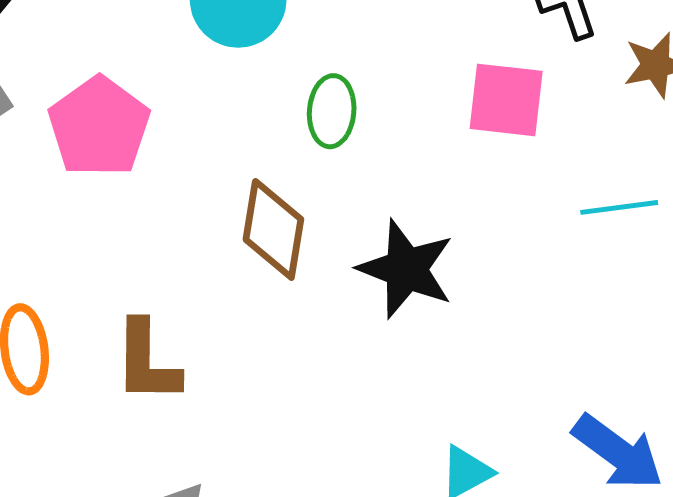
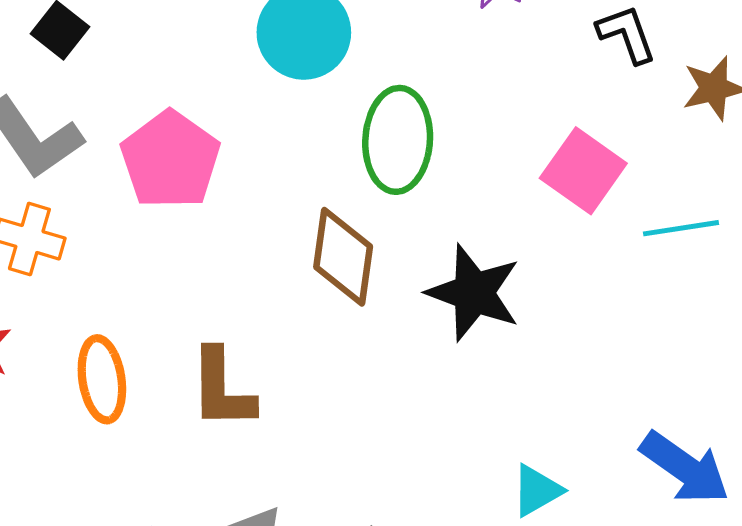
pink square: (506, 100) -> (583, 171), moved, turned 30
green ellipse: (332, 111) -> (398, 140), size x1.5

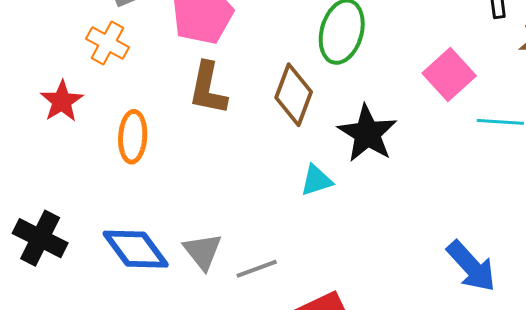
brown L-shape: (222, 389) -> (208, 88), moved
cyan triangle: (537, 490) -> (316, 180), moved

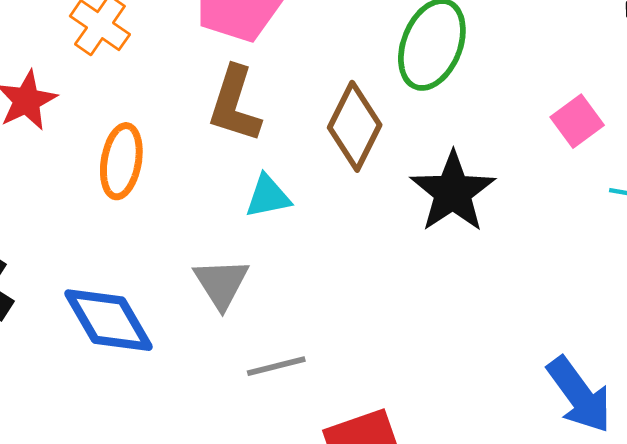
pink square: (449, 75) -> (577, 121), size x0.7
cyan triangle: (316, 180) -> (268, 196), moved
gray triangle: (203, 251) -> (221, 283), moved

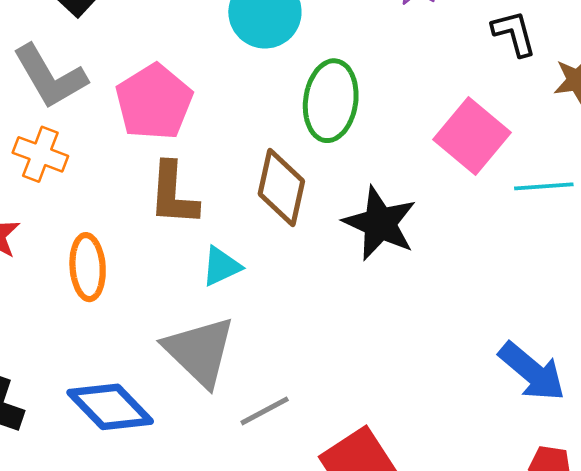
pink square: (577, 121) -> (472, 136), size x1.6
gray triangle: (221, 283) -> (200, 351), size x1.5

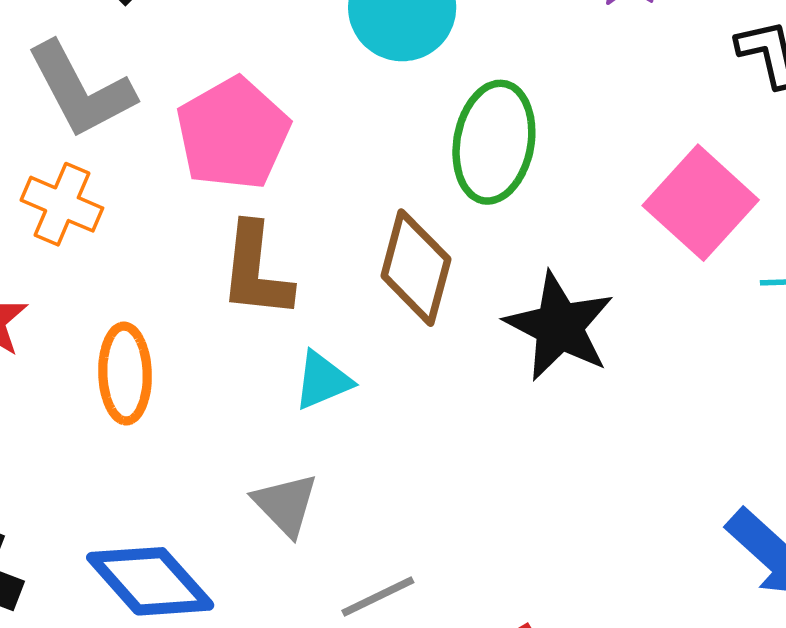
gray triangle: (200, 351) -> (286, 504), size x0.6

